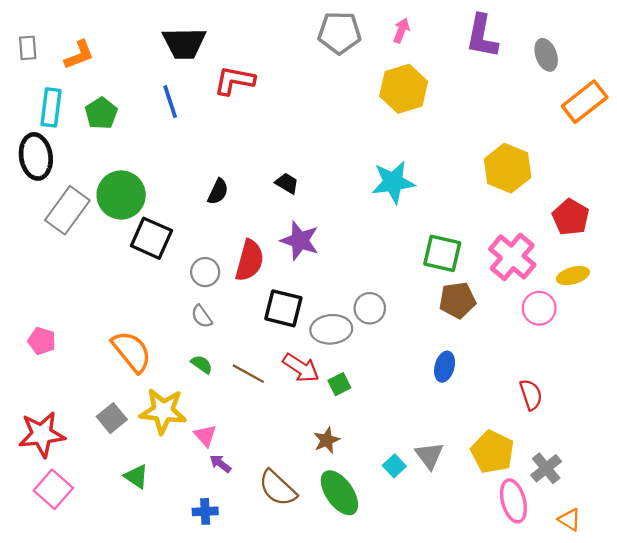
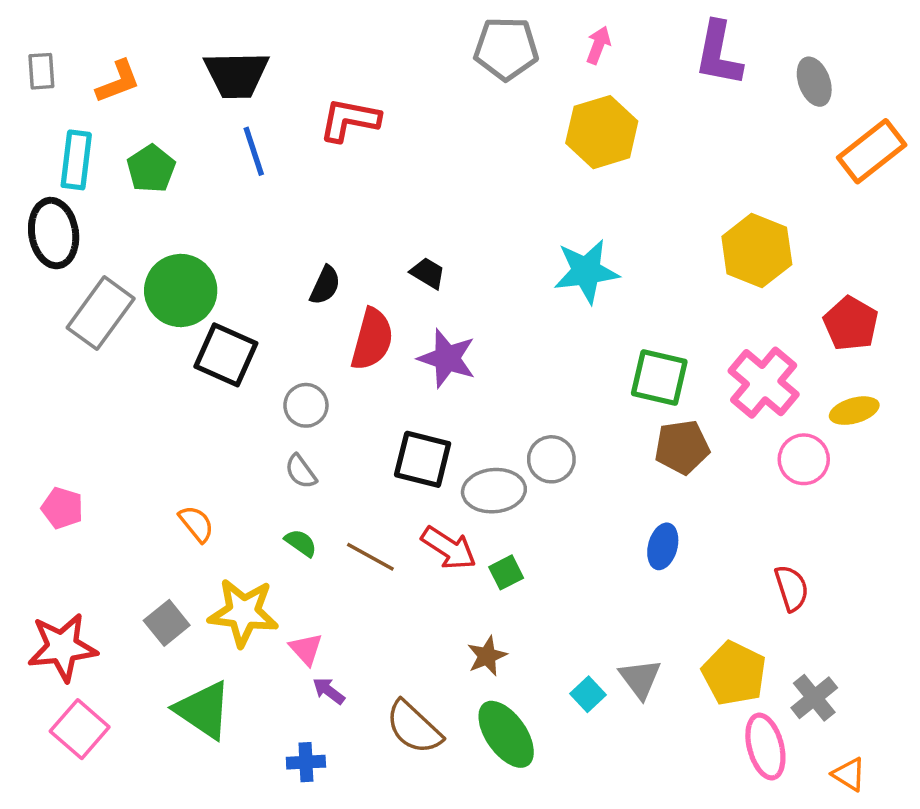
black trapezoid: (184, 43) -> (236, 75), moved
red semicircle: (250, 260) -> (372, 339), moved
orange semicircle: (132, 351) -> (196, 524), size x0.6
green triangle: (136, 476) -> (203, 710), size x1.6

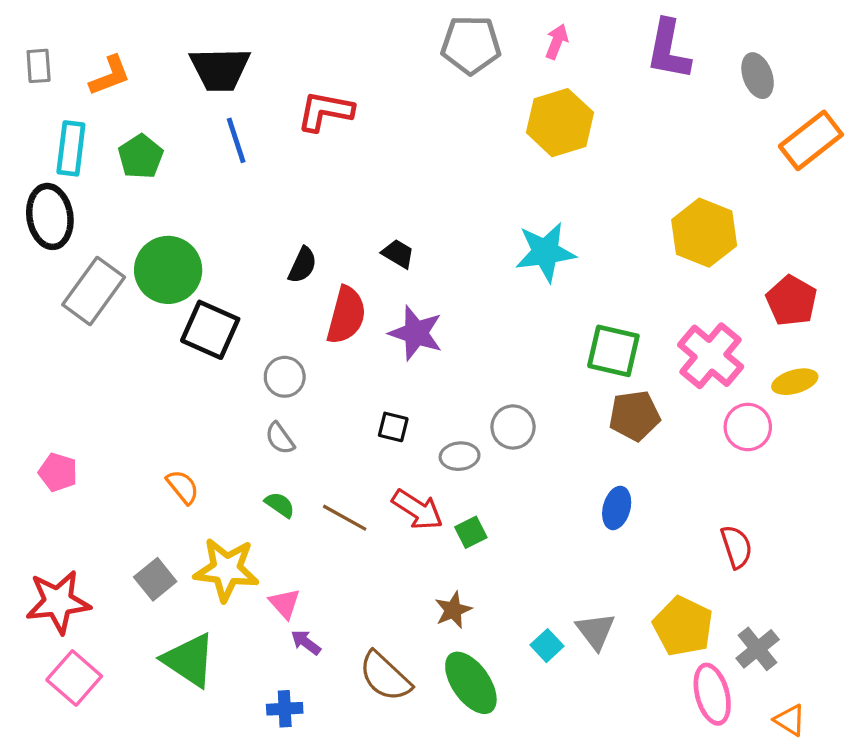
black square: (423, 459) -> (393, 427), size x0.6
gray ellipse: (494, 491) -> (460, 456), size x0.7

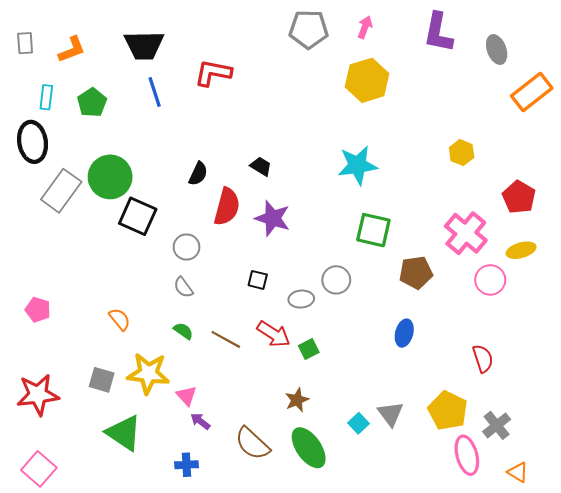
cyan rectangle: (71, 148) -> (46, 97), size x0.7
yellow hexagon: (704, 233) -> (462, 153), size x0.6
green square: (613, 351) -> (373, 230), moved
gray square: (155, 579) -> (102, 380), turned -35
pink square: (74, 678) -> (39, 469), moved

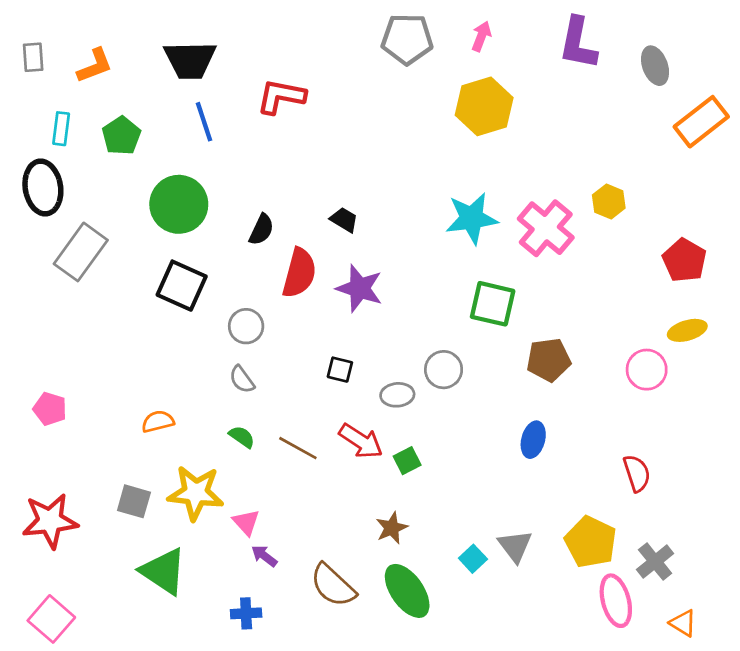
green circle: (110, 177) -> (179, 204), moved
pink cross: (466, 233) -> (546, 228), moved
orange semicircle: (120, 319) -> (158, 421), turned -65

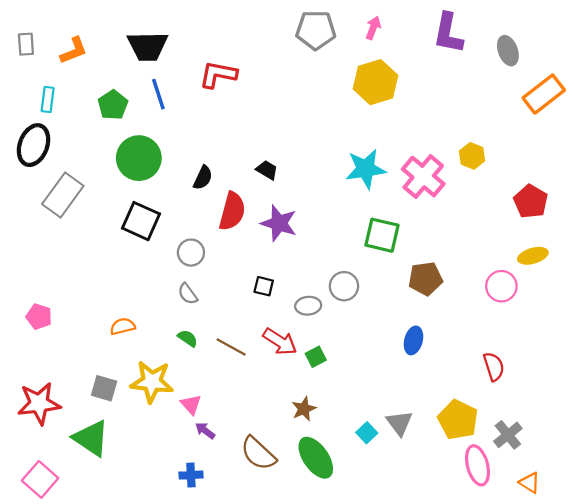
green pentagon: (121, 136) -> (113, 105), moved
black ellipse: (43, 188) -> (34, 145), turned 30
green triangle: (163, 571) -> (91, 438), moved

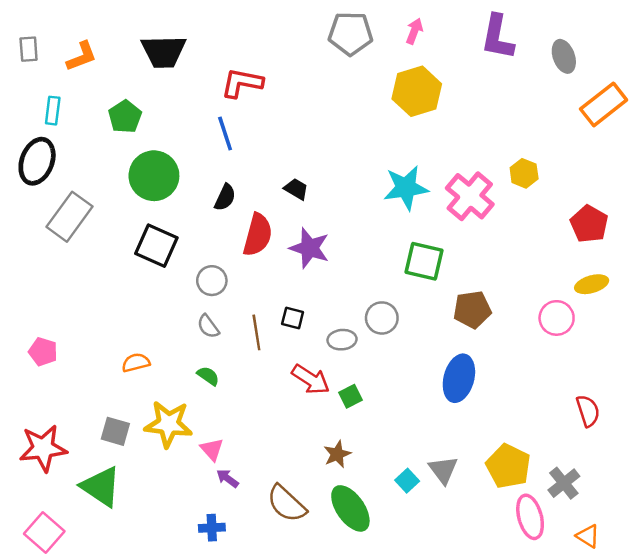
blue line: (158, 94) -> (225, 134), moved
blue ellipse: (413, 340) -> (459, 378), size x1.5
brown line: (231, 347) -> (256, 332), moved, turned 52
red semicircle: (494, 367) -> (588, 411), moved

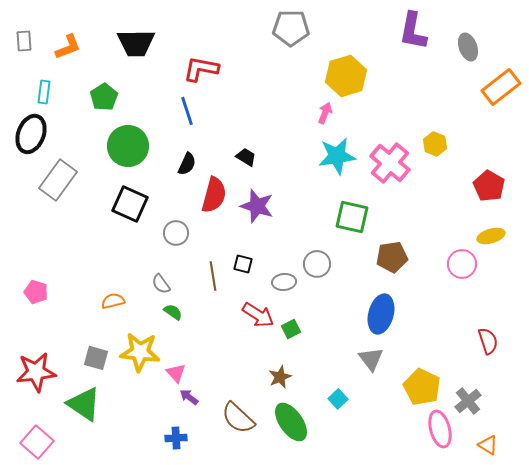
pink arrow: (414, 31) -> (325, 113), moved
gray semicircle: (208, 326) -> (161, 284), moved
gray triangle: (443, 470) -> (371, 359), moved

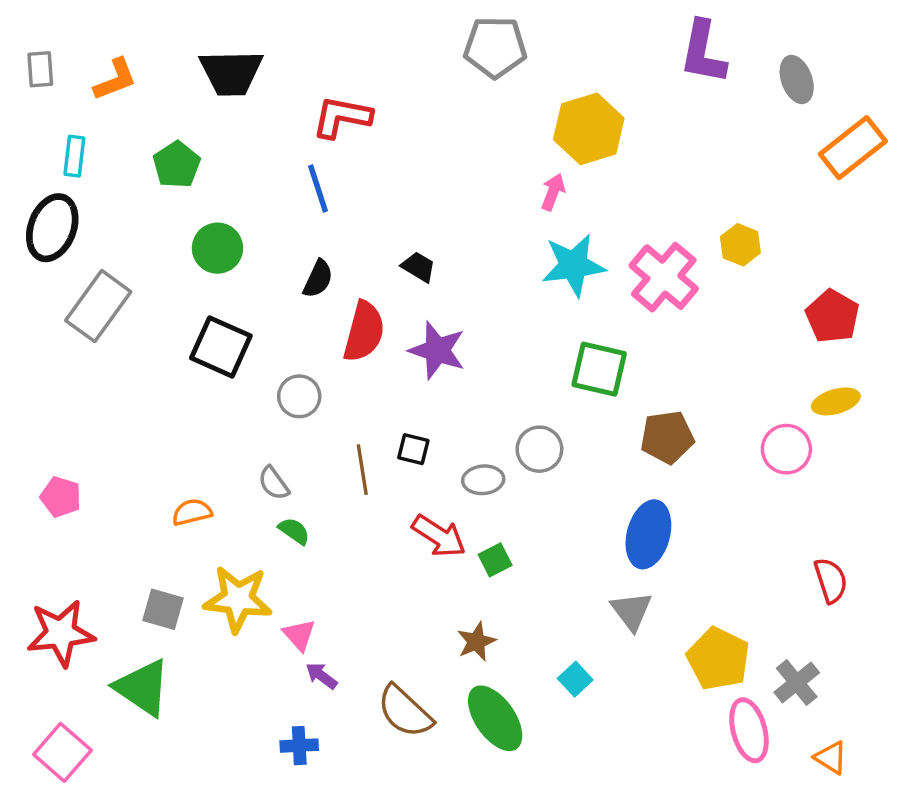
green circle: (128, 146) -> (217, 248), size x0.7

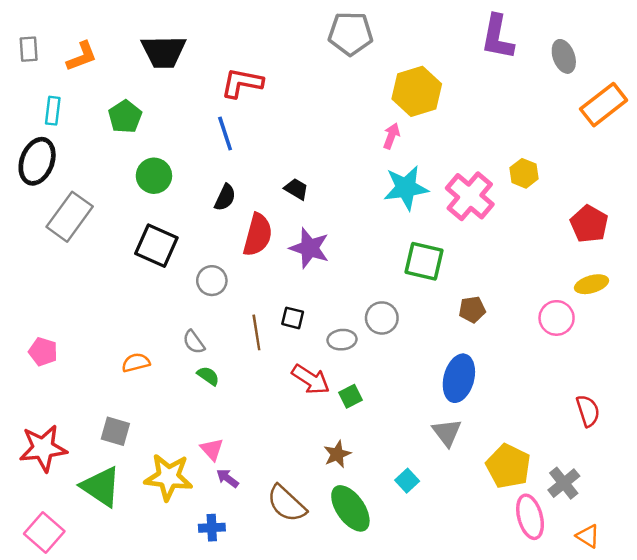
brown pentagon: (667, 437) -> (472, 310), size x0.7
yellow star: (238, 599) -> (168, 477), moved

